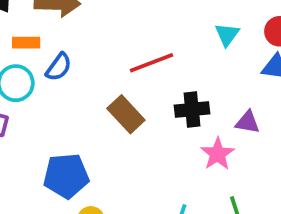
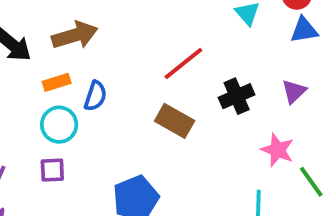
purple triangle: (248, 122) -> (294, 91), turned -36
pink star: (218, 154) -> (278, 150), moved

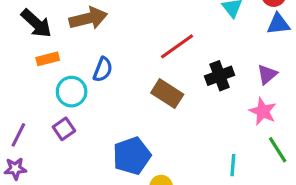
orange rectangle: (57, 82) -> (48, 59), moved
pink star: (278, 150) -> (263, 111), moved
purple square: (52, 170) -> (64, 129), turned -35

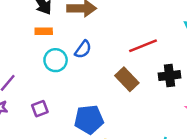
purple square: (64, 129) -> (40, 109), moved

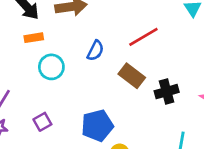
blue semicircle: (83, 49) -> (95, 51), moved
black cross: (170, 76) -> (167, 92), moved

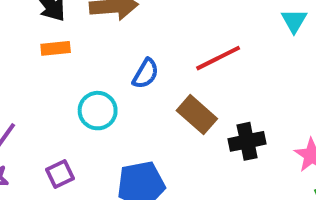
cyan circle: (51, 67) -> (98, 111), moved

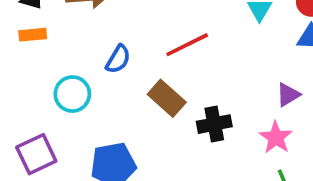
purple square: (60, 174) -> (36, 154), size x1.5

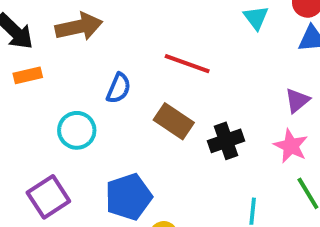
red line: (187, 45) -> (187, 64), turned 54

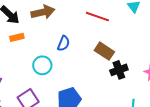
red line: (187, 64) -> (97, 17), moved
brown rectangle: (174, 121) -> (104, 51), moved

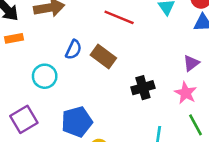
brown rectangle: (104, 51) -> (103, 57), moved

